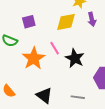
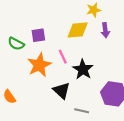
purple square: (29, 22) -> (38, 35), moved
black triangle: (44, 95) -> (62, 91), moved

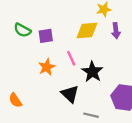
green semicircle: (16, 44) -> (22, 30), moved
orange star: (39, 65) -> (47, 67), size x0.7

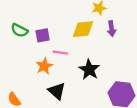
pink line: (71, 58) -> (60, 53), moved, turned -56
black triangle: (70, 94) -> (57, 91), moved

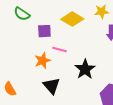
yellow diamond: (83, 29) -> (72, 19), moved, turned 30
green semicircle: (19, 30) -> (22, 14), moved

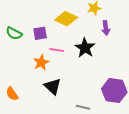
green semicircle: (22, 14) -> (14, 33), moved
black star: (85, 69) -> (85, 48), moved

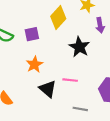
yellow diamond: (66, 19) -> (58, 18), turned -70
pink line: (57, 50) -> (70, 80), moved

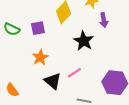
pink line: (70, 80) -> (74, 73), turned -40

